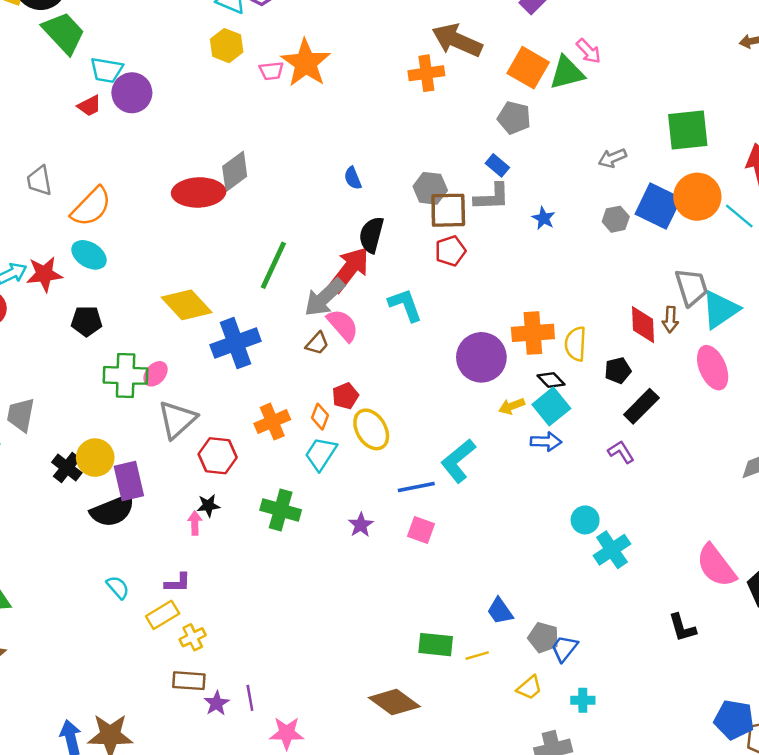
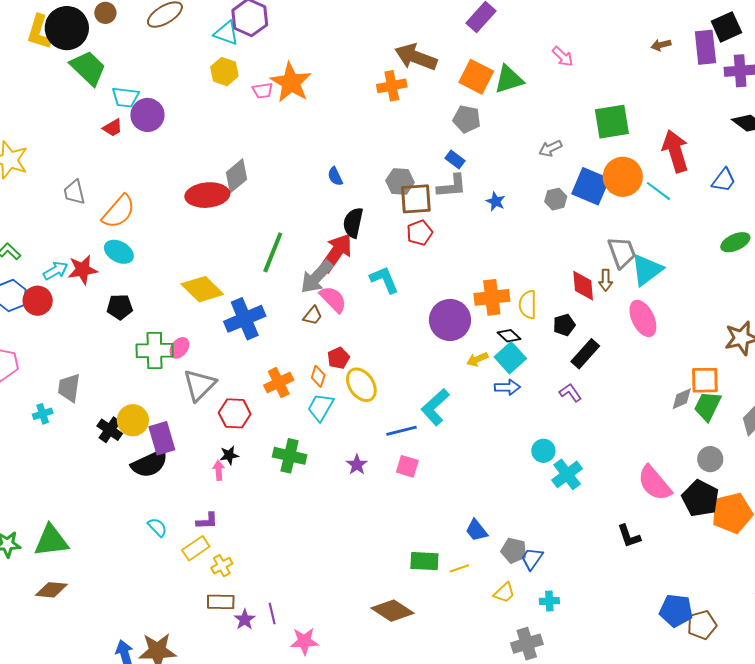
pink arrow: (589, 51) -> (563, 57), moved

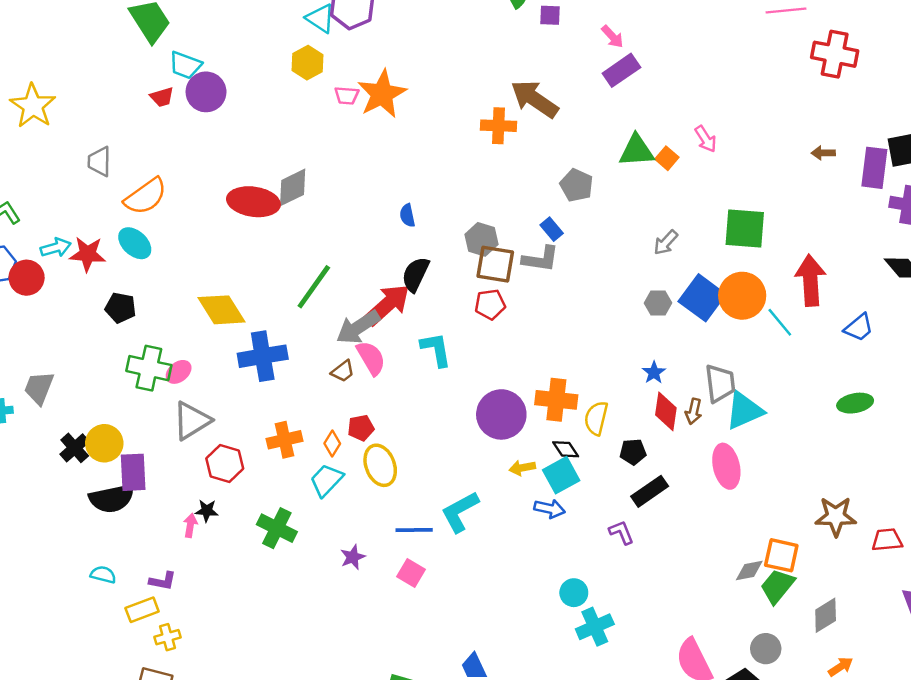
orange square: (476, 77) -> (667, 158), moved, size x0.6
gray arrow: (550, 148) -> (666, 242), turned -35
blue star: (496, 201) -> (654, 372), moved
cyan semicircle: (157, 527) -> (103, 575), turned -45

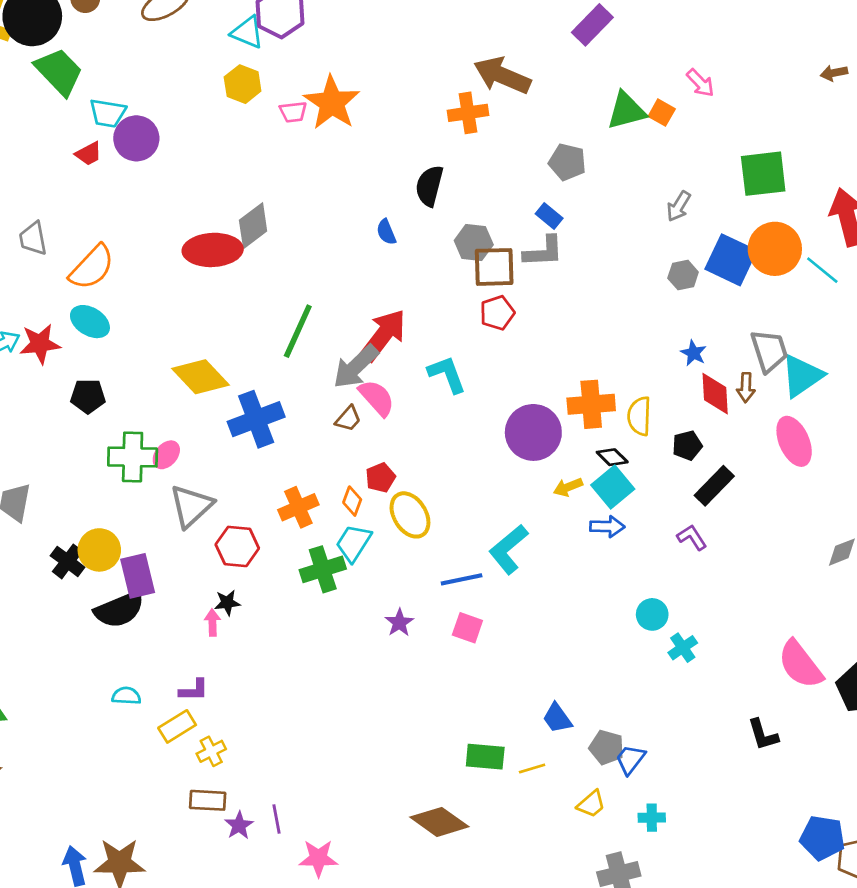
black semicircle: (415, 274) -> (429, 186), moved
green cross: (277, 528) -> (323, 569), moved, turned -33
cyan cross: (595, 627) -> (683, 648), size x0.7

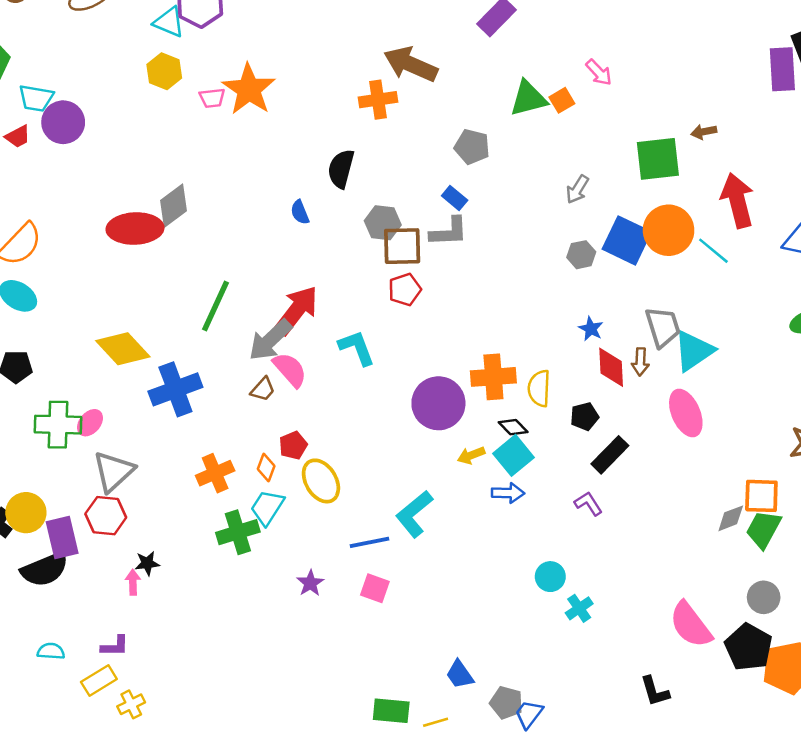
brown arrow: (834, 73) -> (704, 132), moved
orange square: (662, 113) -> (562, 100), turned 30
red hexagon: (237, 546) -> (106, 516), moved

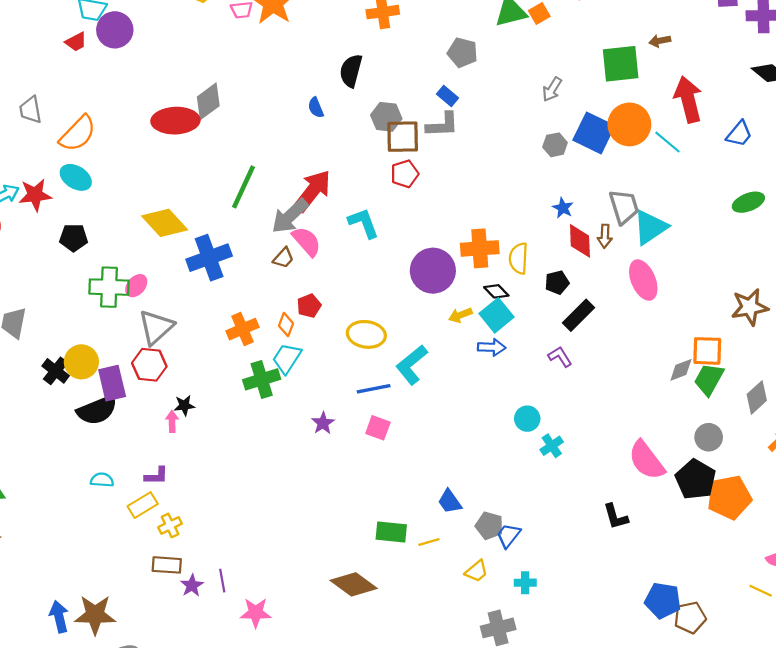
yellow ellipse: (321, 481) -> (366, 334), moved, turned -51

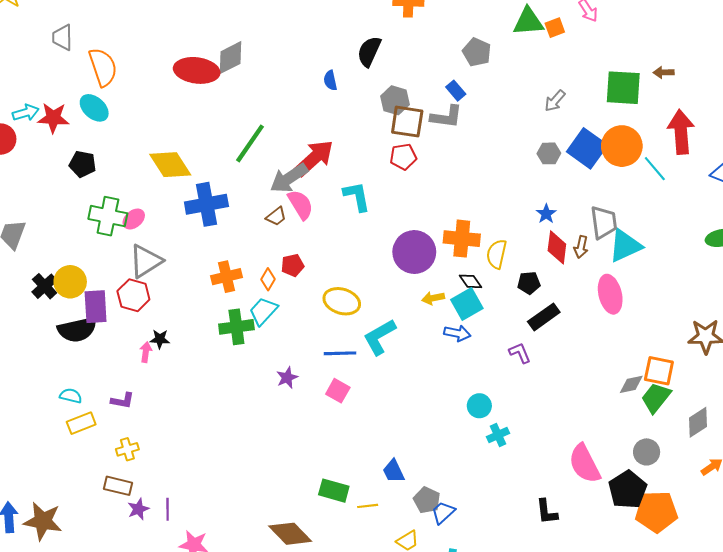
orange semicircle: (78, 134) -> (103, 67), turned -72
yellow rectangle: (143, 505) -> (81, 423), moved

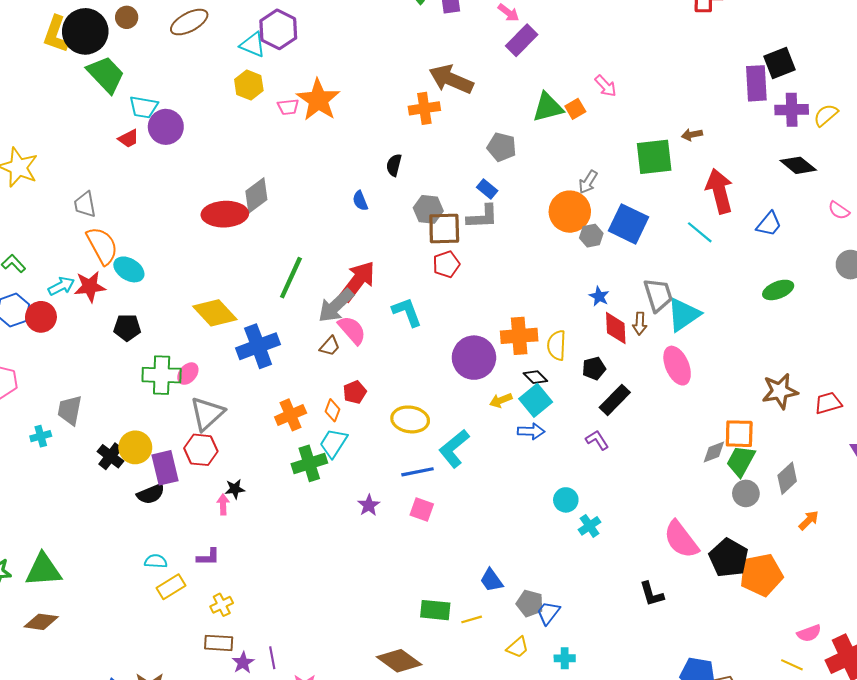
black semicircle: (369, 51) -> (394, 165), size x0.7
orange semicircle: (103, 67) -> (102, 246), moved
orange circle: (622, 146) -> (570, 212), moved
black semicircle: (77, 330) -> (151, 494), size x0.7
gray circle: (647, 452) -> (746, 493), moved

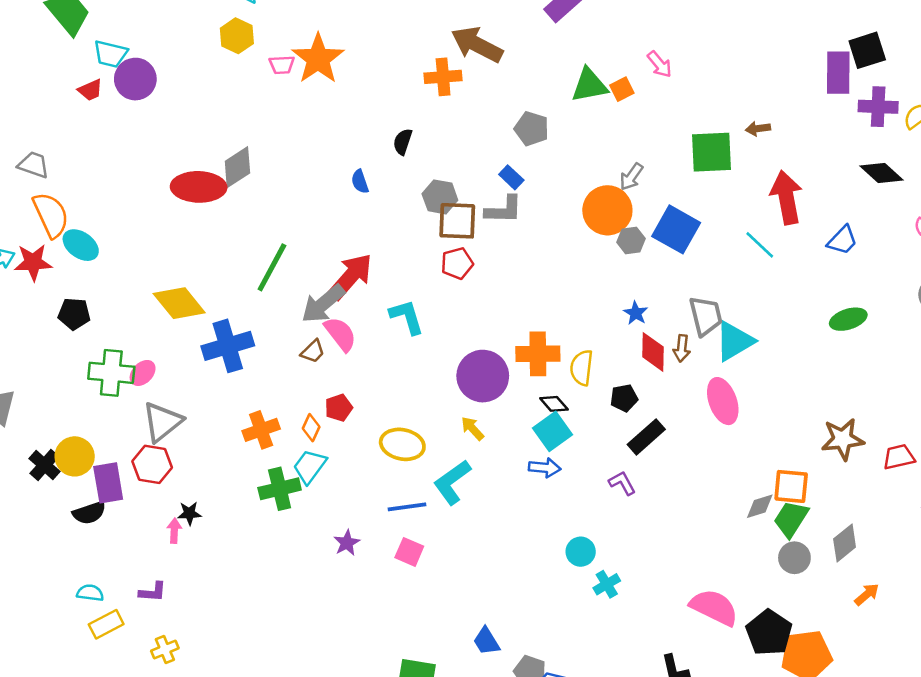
gray trapezoid: (85, 204) -> (34, 165), turned 116
yellow arrow: (501, 400) -> (472, 428), moved, turned 65
pink semicircle: (681, 539) -> (714, 607), turned 150

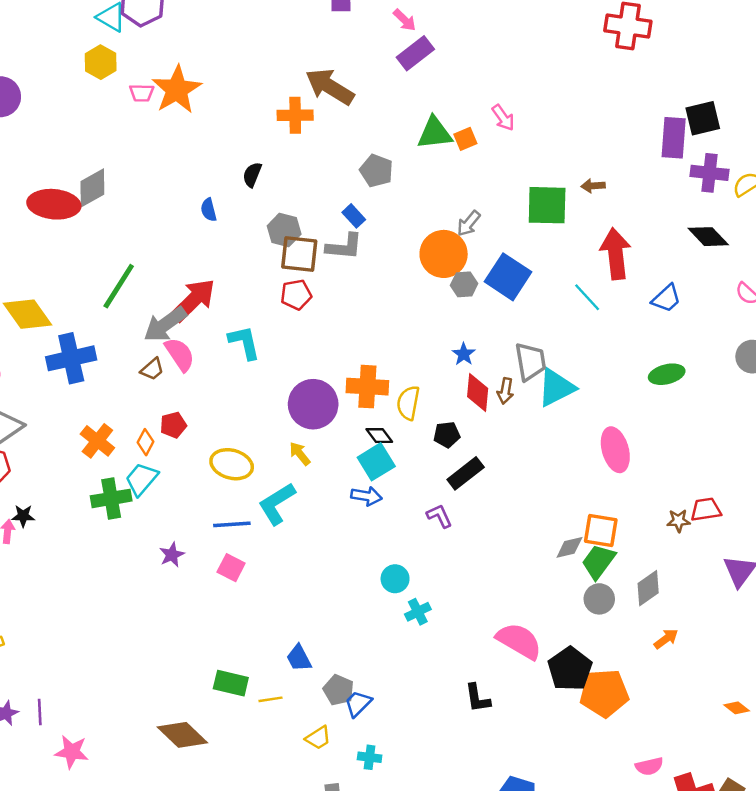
pink ellipse: (723, 401) -> (615, 450), moved
orange cross: (261, 430) -> (97, 441), turned -36
brown star: (843, 439) -> (679, 521), moved, size x0.6

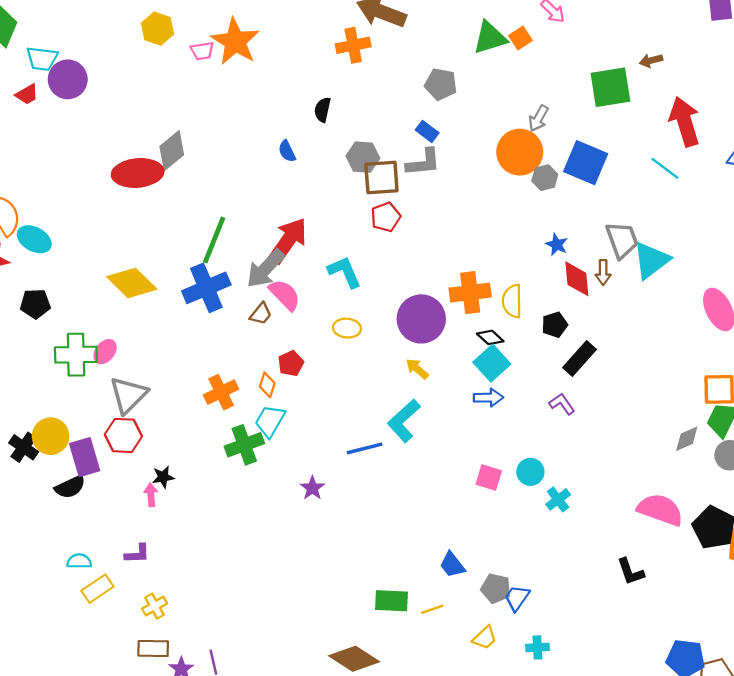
blue cross: (71, 358) -> (206, 288), moved
orange cross: (97, 441) -> (221, 392), turned 36
yellow ellipse: (232, 464) -> (347, 328), moved, size x0.7
gray diamond: (569, 547) -> (687, 439), moved
pink square: (231, 568) -> (489, 477), moved

